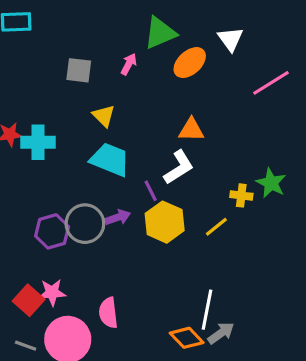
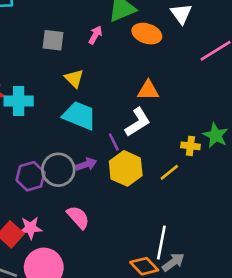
orange ellipse: (190, 63) -> (147, 34), turned 60
pink semicircle: (108, 313) -> (78, 217), moved, turned 145

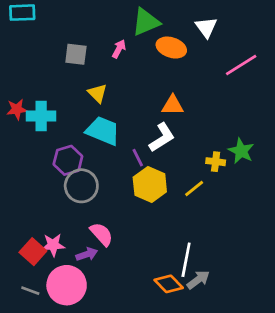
purple arrow: (86, 164) -> (87, 254), moved
purple hexagon: (31, 176) -> (68, 160), moved

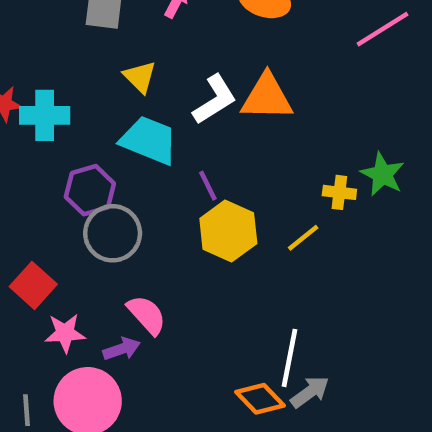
orange triangle: (173, 105) -> (267, 97), size x1.4
white L-shape: (162, 137) -> (215, 99), moved
red square: (33, 252) -> (33, 285), moved
gray line: (30, 291) -> (26, 410), turned 66

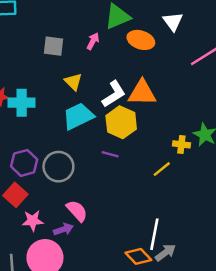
cyan trapezoid: (149, 140) -> (78, 116), turned -48
purple line: (208, 186) -> (110, 154), moved, turned -49
purple hexagon: (90, 190) -> (24, 163), moved
yellow hexagon: (228, 231) -> (121, 122), moved

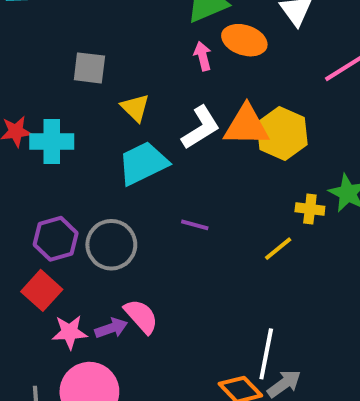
pink arrow: (93, 41) -> (203, 56), moved, turned -42
gray square: (54, 46) -> (89, 68), moved
yellow hexagon: (121, 122) -> (282, 134), moved
purple arrow: (63, 229) -> (111, 328), moved

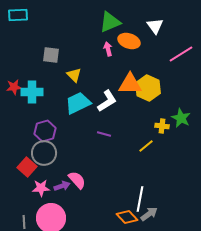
white L-shape: (201, 128) -> (107, 101), moved
purple hexagon: (56, 239) -> (45, 131), moved
gray circle: (111, 245) -> (44, 153), moved

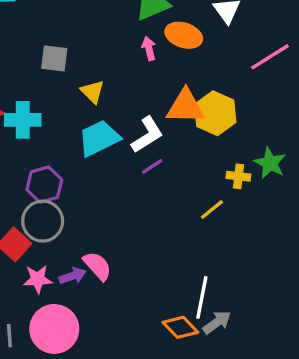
purple line: (104, 134) -> (152, 166), moved, turned -48

